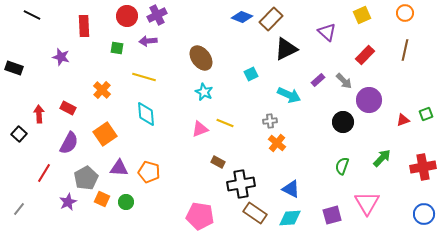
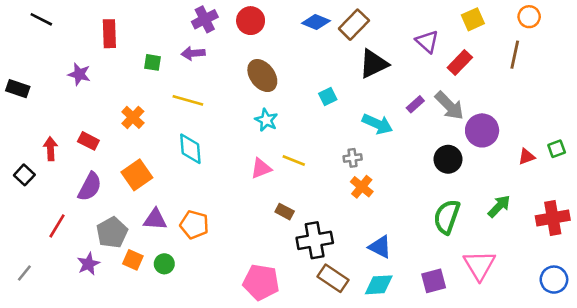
red circle: (127, 16) -> (251, 21), moved
brown line: (405, 50) -> (515, 55), moved
red rectangle: (365, 55) -> (460, 62), moved
gray arrow: (344, 81) -> (449, 106), size x1.4
green semicircle: (342, 166) -> (447, 217), size x1.5

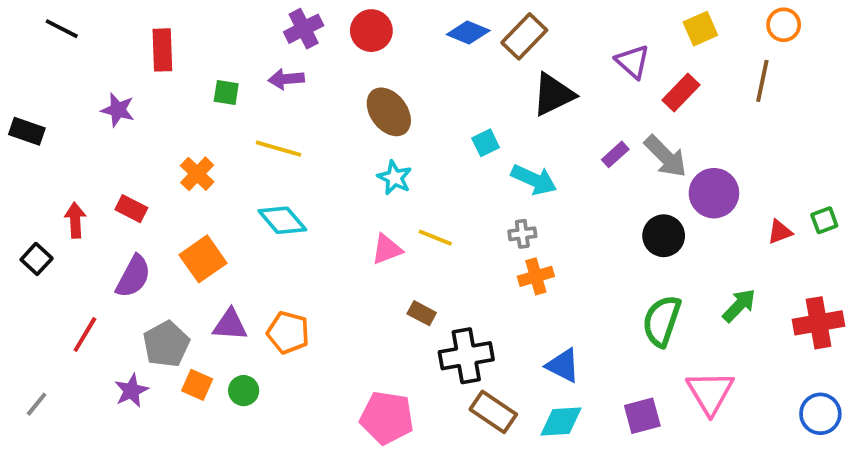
cyan arrow: (377, 124) -> (534, 180), moved
cyan diamond: (190, 149) -> (282, 220), turned -36
orange cross: (362, 187) -> (536, 276), turned 35

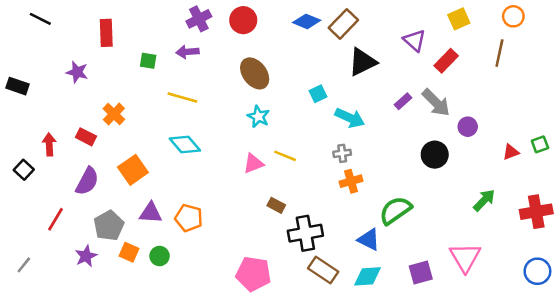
orange cross: (197, 174) -> (114, 114), moved
purple circle: (714, 193) -> (468, 127), size x0.6
green semicircle: (662, 321) -> (395, 210), moved, turned 36

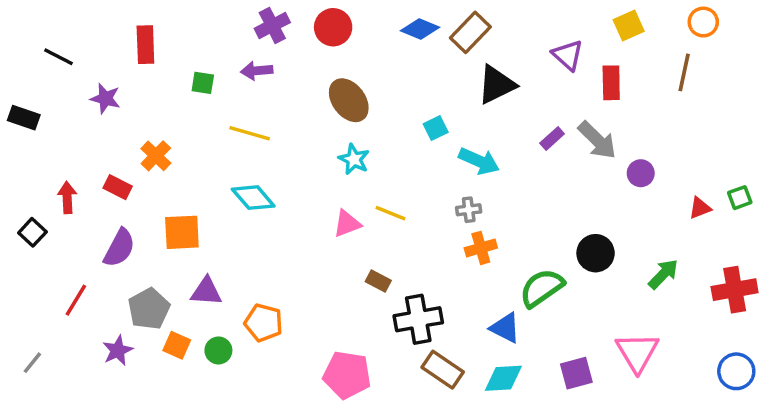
black line: (40, 19) -> (59, 57), moved
red rectangle: (446, 61) -> (611, 83), turned -45
black circle: (435, 155) -> (596, 253), moved
orange square: (133, 170) -> (182, 232), turned 32
orange pentagon: (189, 218) -> (264, 323), moved

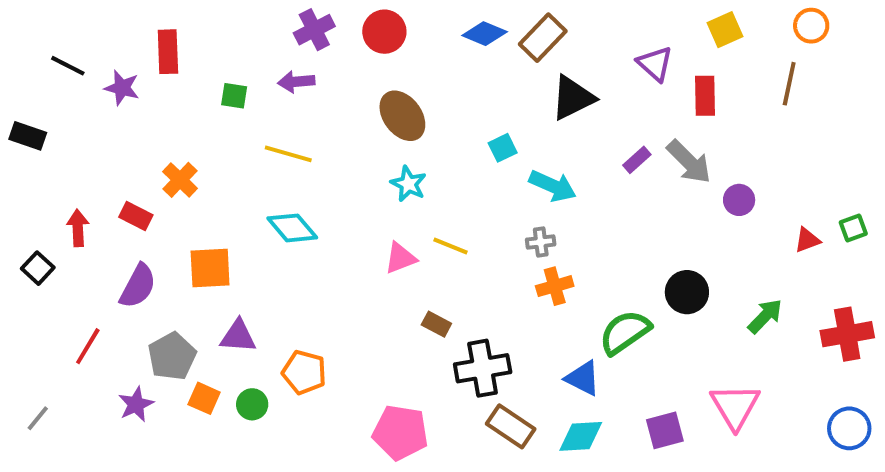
purple star: (105, 98) -> (122, 88), moved

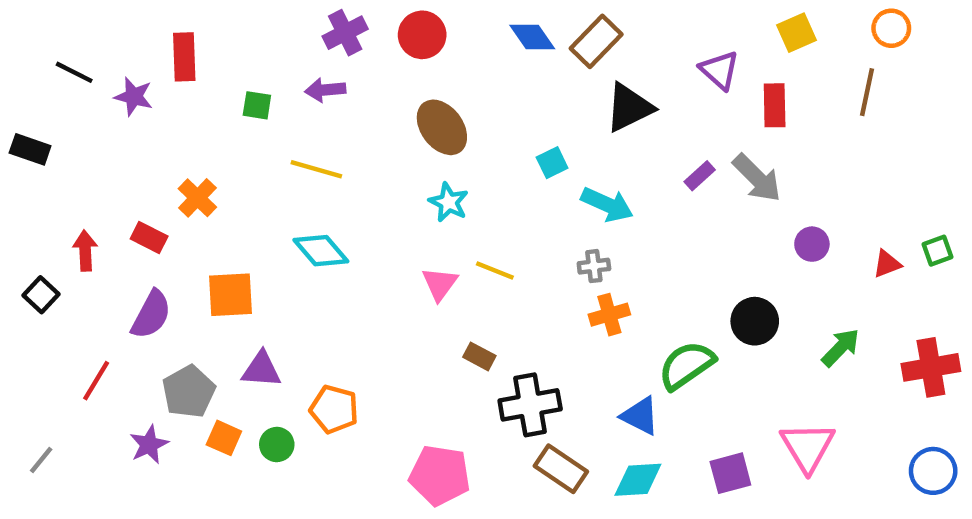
blue diamond: (485, 34) -> (532, 37), turned 33
purple circle: (739, 200) -> (812, 244), moved
pink triangle: (400, 258) -> (440, 284), turned -33

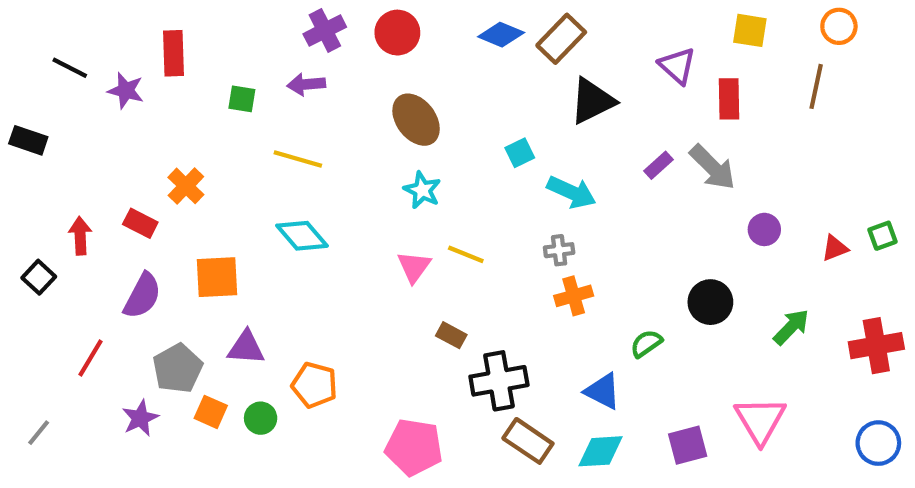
yellow square: (797, 33) -> (750, 30), turned 33
blue diamond: (532, 37) -> (501, 35), turned -33
green semicircle: (686, 365) -> (646, 344), size x0.6

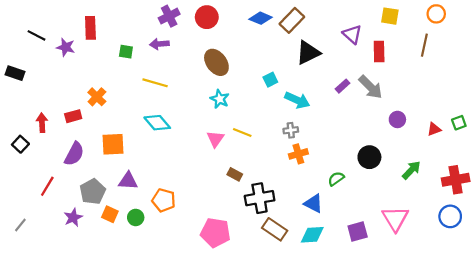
red rectangle: (140, 223) -> (73, 116), turned -42
blue circle: (878, 443) -> (450, 216), moved

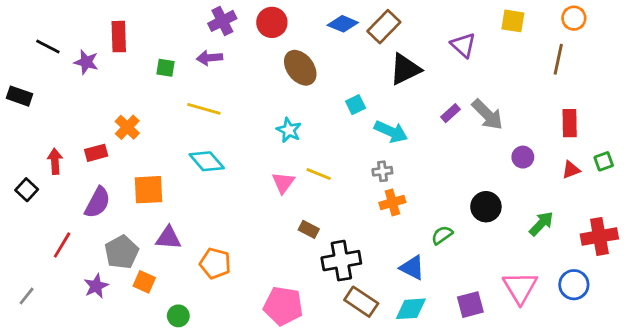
red rectangle: (379, 52) -> (570, 123), moved
brown ellipse: (216, 62) -> (300, 68), moved
blue circle: (450, 216) -> (574, 285), moved
green circle: (136, 217) -> (178, 316), moved

